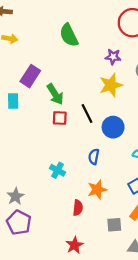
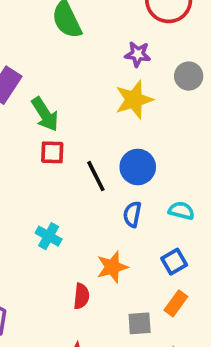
black line: (87, 114) -> (96, 176), moved
blue semicircle: (94, 157) -> (132, 214), moved

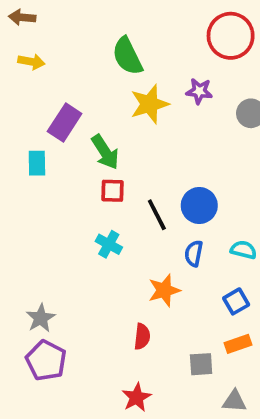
yellow star: (134, 100) -> (149, 104), moved
cyan cross: (49, 236) -> (109, 244), moved
orange star: (112, 267) -> (164, 290), moved
orange rectangle: (176, 303) -> (238, 344), turned 35

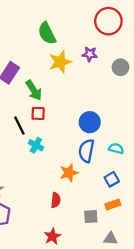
black line: (157, 215) -> (19, 125), moved
blue semicircle: (194, 253) -> (86, 151), size x1.5

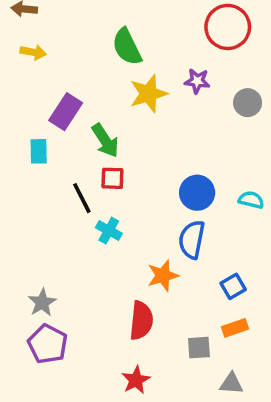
cyan semicircle: (116, 149) -> (251, 200), moved
red semicircle: (56, 200) -> (141, 321), size x1.5

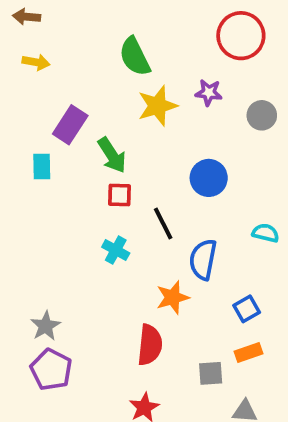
blue circle: (197, 193) -> (209, 178), moved
black line: (82, 198) -> (163, 223), moved
cyan semicircle: (251, 200) -> (266, 233), moved

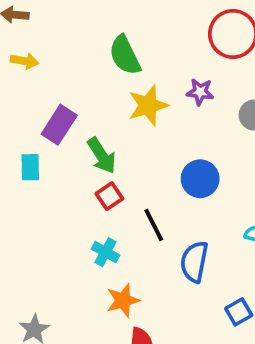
red square: (120, 195) -> (109, 196), turned -36
orange star: (173, 297) -> (123, 300), moved

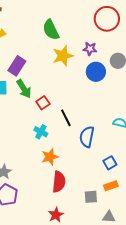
green arrow: (102, 156) -> (24, 89), moved
blue circle: (200, 179) -> (96, 72), moved

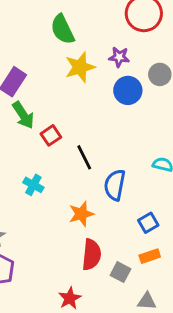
cyan cross: (41, 132) -> (33, 185), moved
orange star: (50, 157) -> (81, 214), moved
red semicircle: (59, 182) -> (92, 255), moved
gray square: (91, 197) -> (121, 272), turned 32

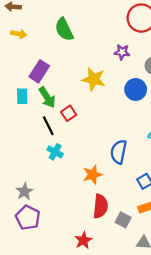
green semicircle: (62, 29) -> (64, 29), moved
yellow star: (80, 67) -> (94, 79), moved, turned 30
blue circle: (128, 90) -> (136, 89), moved
black line: (84, 157) -> (48, 126), moved

